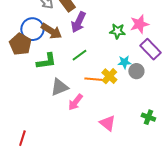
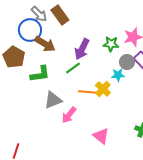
purple arrow: (78, 22) -> (82, 49), moved
blue circle: (32, 29) -> (30, 30), moved
gray circle: (136, 71) -> (127, 62), moved

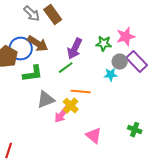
blue circle: (30, 30) -> (21, 49), moved
yellow cross: (103, 89) -> (71, 106), moved

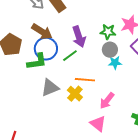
blue circle: (21, 49) -> (46, 49), moved
purple arrow: (75, 49) -> (79, 37), turned -45
gray circle: (120, 62) -> (110, 50), moved
pink arrow: (62, 115) -> (107, 101), moved

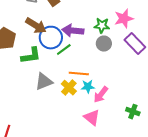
purple arrow: (79, 37) -> (73, 31), turned 115
blue circle: (46, 49) -> (51, 38), moved
cyan star: (115, 63) -> (88, 87), moved

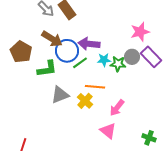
green star: (102, 26) -> (118, 64), moved
gray circle: (104, 44) -> (132, 57), moved
cyan star: (88, 87) -> (104, 60), moved
green cross: (133, 112) -> (149, 138), moved

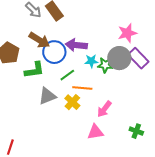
gray circle: (132, 57) -> (119, 58), size x1.5
green line: (80, 63) -> (67, 75), moved
pink triangle: (108, 131) -> (95, 132), turned -48
green cross: (149, 138) -> (136, 131), moved

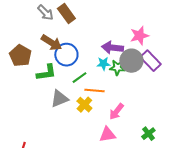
purple arrow: (76, 45) -> (112, 48), moved
green cross: (136, 131) -> (148, 134), turned 32

